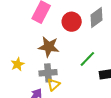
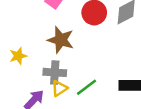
green line: (87, 59) -> (86, 87), moved

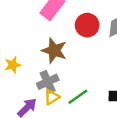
gray cross: (55, 72) -> (48, 82), turned -30

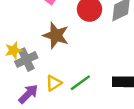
gray cross: (48, 82) -> (26, 60), moved

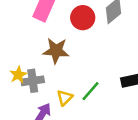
gray cross: (26, 60) -> (33, 81), turned 30

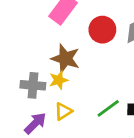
yellow star: (18, 75) -> (59, 80), moved
green line: (90, 91) -> (108, 108), moved

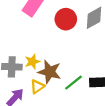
brown star: (65, 59) -> (50, 72), moved

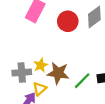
yellow triangle: (37, 87) -> (40, 89), moved

